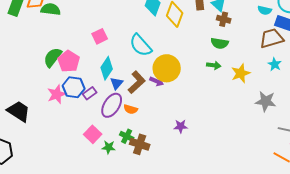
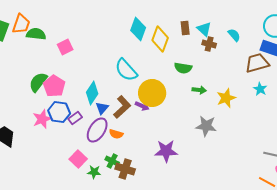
cyan semicircle: (265, 10) -> (234, 35), moved, turned -144
pink square: (100, 36) -> (65, 47), moved
green semicircle: (220, 43) -> (183, 68), moved
gray star: (266, 101) -> (206, 126), moved
purple star: (181, 126) -> (166, 151), size x1.6

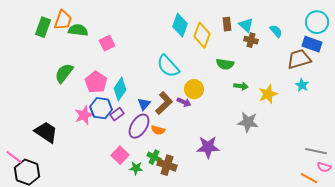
green semicircle: (38, 82) -> (64, 73), moved
cyan diamond: (92, 93) -> (120, 89), moved
yellow circle: (152, 93) -> (194, 89), size x0.7

